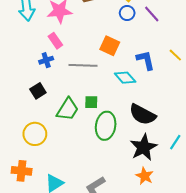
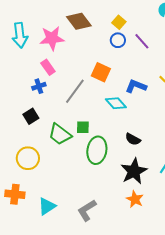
blue L-shape: (146, 60) -> (136, 86), turned -55
gray line: (83, 65) -> (75, 91), turned -56
green trapezoid: (68, 109) -> (60, 134), turned 95
black semicircle: (143, 114) -> (133, 139), size x0.6

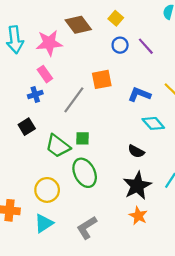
yellow square: (119, 22) -> (116, 18), moved
orange square: (101, 72) -> (102, 79), turned -36
cyan diamond: (116, 103) -> (153, 123), moved
green ellipse: (97, 150) -> (85, 173), moved, turned -36
yellow circle: (28, 158) -> (47, 190), moved

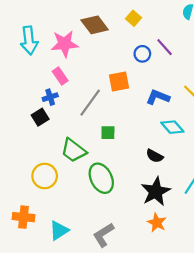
blue circle: (120, 45) -> (142, 54), moved
black square: (27, 127) -> (40, 117), moved
green square: (82, 138) -> (108, 133), moved
yellow circle: (47, 190) -> (45, 176), moved

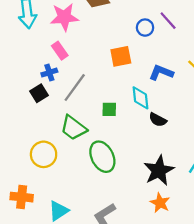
gray line: (90, 103) -> (75, 87), moved
cyan diamond: (172, 127) -> (140, 98), moved, turned 35
black semicircle: (155, 156) -> (158, 120), moved

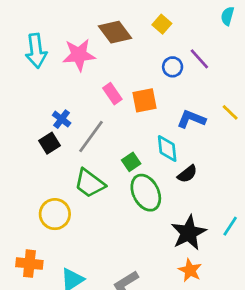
pink rectangle: (60, 51) -> (112, 94), moved
blue cross: (49, 72) -> (62, 119), turned -35
green square: (109, 109) -> (131, 162), turned -35
black semicircle: (158, 120) -> (187, 174), turned -66
green ellipse: (102, 157) -> (146, 193), moved

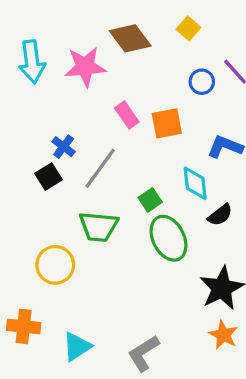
green trapezoid: (90, 183) -> (99, 227), turned -32

